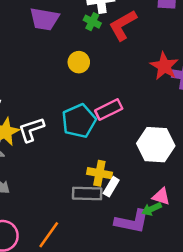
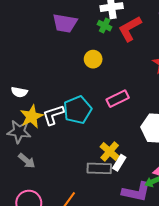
cyan pentagon: (79, 121) -> (78, 110), moved
yellow cross: (99, 173) -> (110, 152), turned 30

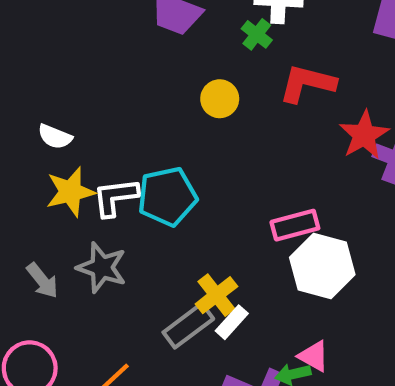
red L-shape: (130, 29) -> (307, 83), moved, turned 32
pink rectangle: (118, 99) -> (295, 225), moved
gray star: (19, 132) -> (102, 267), moved
gray rectangle: (99, 168) -> (188, 326), turned -50

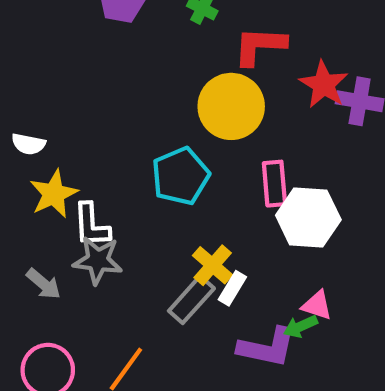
yellow circle: (220, 99) -> (231, 106), moved, size x1.8
white L-shape: (115, 197) -> (91, 225), moved, turned -75
cyan pentagon: (167, 197) -> (180, 176), moved
pink rectangle: (295, 225) -> (274, 184), turned -69

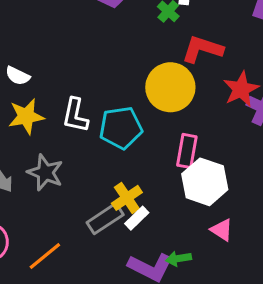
white L-shape: (91, 225) -> (75, 115), moved
pink triangle: (317, 305) -> (222, 230), moved

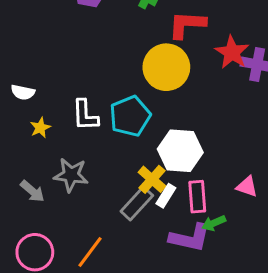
yellow star: (26, 116) -> (40, 128), size x0.6
pink rectangle: (187, 151) -> (197, 197), moved
white hexagon: (205, 182) -> (180, 151), moved

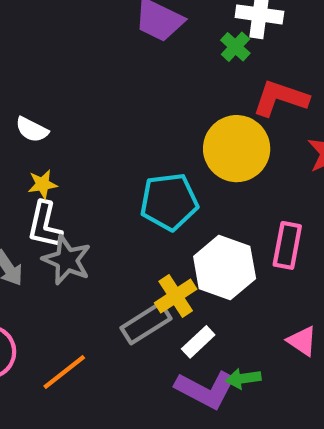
white L-shape: (85, 115) -> (45, 225), moved
white rectangle: (166, 196) -> (198, 342), moved
pink rectangle: (197, 197) -> (287, 245), moved

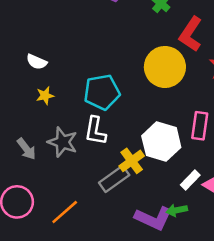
red L-shape: (280, 98) -> (191, 34), turned -72
cyan pentagon: (169, 202) -> (102, 92), moved
white L-shape: (45, 225) -> (95, 131), moved
white rectangle: (198, 342) -> (190, 180), moved

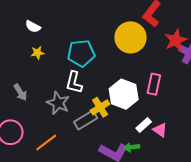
gray star: (63, 142) -> (58, 103), moved

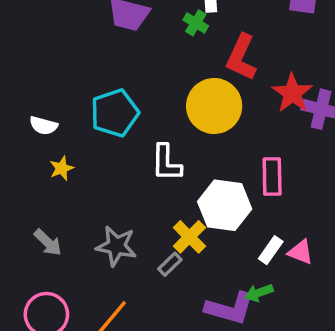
cyan pentagon: (81, 53) -> (115, 113), moved
white L-shape: (74, 82) -> (166, 163), moved
gray rectangle: (86, 120) -> (170, 264), size x0.6

